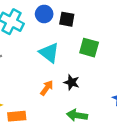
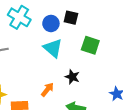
blue circle: (44, 14) -> (51, 23), moved
orange arrow: (47, 88) -> (47, 89), moved

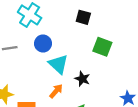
blue circle: (51, 23) -> (43, 44), moved
cyan triangle: (53, 48) -> (58, 64), moved

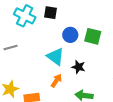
black square: (83, 17) -> (51, 13), moved
blue circle: (43, 44) -> (70, 35), moved

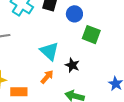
blue circle: (70, 35) -> (74, 14), moved

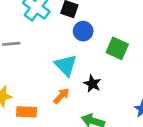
blue circle: (74, 14) -> (83, 31), moved

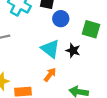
black star: (92, 84) -> (73, 51), moved

